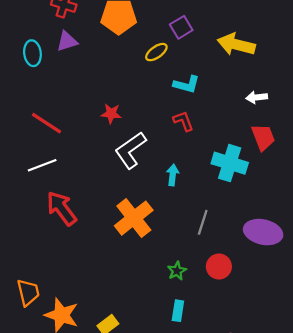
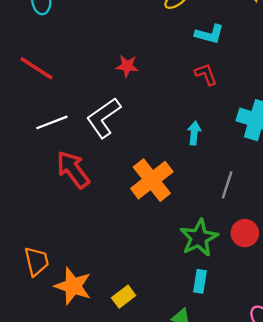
red line: (46, 123) -> (37, 68), moved
white L-shape: (131, 150) -> (104, 118), moved
green star: (177, 271) -> (199, 238), size x1.8

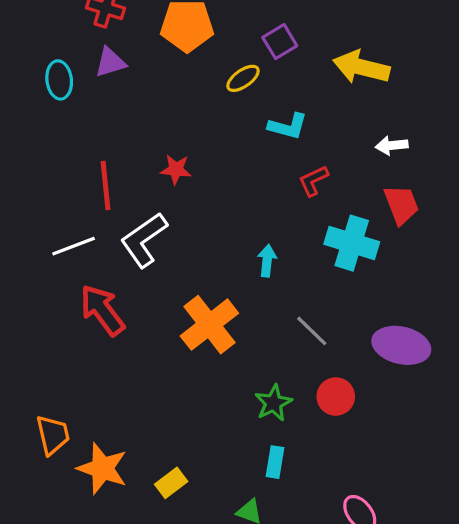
red line: (37, 68) -> (106, 185), moved, turned 51
red L-shape: (206, 74) -> (313, 181), moved, turned -95
gray line: (227, 185) -> (312, 331), turned -64
green star: (199, 238) -> (273, 403), size x0.7

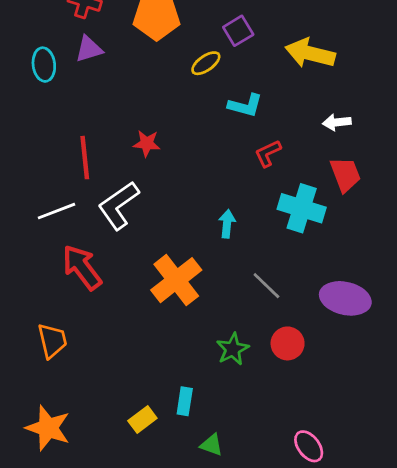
orange trapezoid: (53, 435) -> (52, 341), moved
cyan rectangle: (275, 462) -> (185, 401), moved
orange star: (102, 468) -> (48, 428), moved

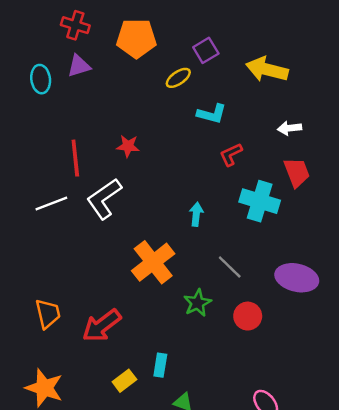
red arrow: (82, 267) -> (102, 326), moved, turned -90
green star: (233, 349) -> (197, 303), moved

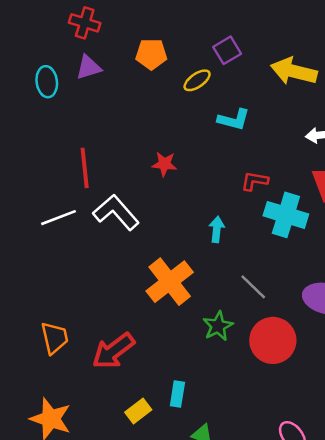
orange pentagon: (136, 38) -> (151, 54), moved, size x0.7
red star: (128, 146) -> (164, 164), moved
red L-shape: (231, 154) -> (255, 181), moved, turned 35
white L-shape: (104, 199) -> (116, 212), turned 84
red circle: (248, 316) -> (273, 340), size x1.5

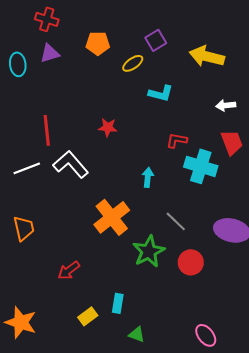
green star: (218, 326) -> (149, 251), size x1.4
orange trapezoid: (55, 338) -> (24, 228), moved
red circle: (273, 340) -> (191, 262), size x0.7
red arrow: (113, 351) -> (69, 270), size x0.7

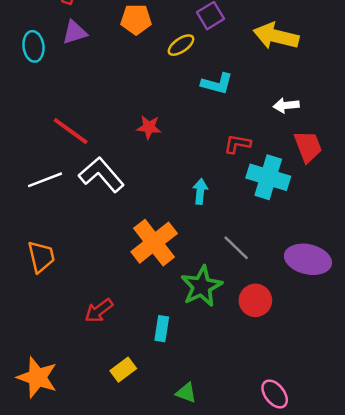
white arrow: (226, 105) -> (286, 105), moved
red line: (47, 130) -> (71, 131), turned -48
cyan rectangle: (118, 303) -> (162, 329), moved

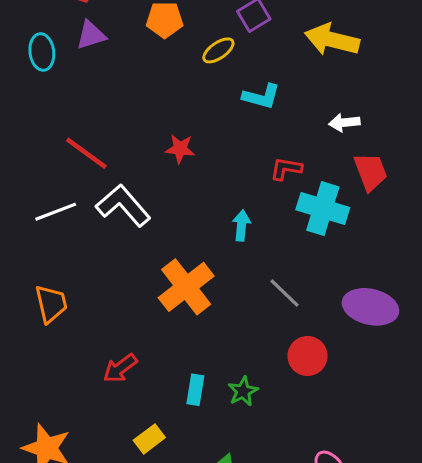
green star: (202, 286) -> (243, 391), moved, size x0.6

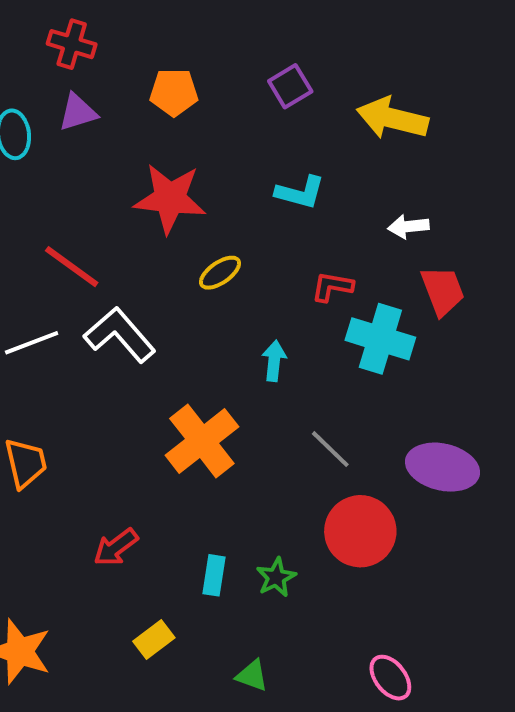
yellow ellipse: (218, 50) -> (220, 273), moved
red star: (180, 149) -> (170, 198), moved, size x1.8
red circle: (307, 356) -> (360, 531), size x1.4

